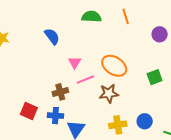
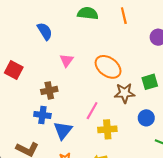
pink line: (85, 80) -> (92, 111), moved, turned -42
brown star: (109, 93) -> (125, 93), moved
red square: (29, 111) -> (14, 70), moved
blue circle: (145, 121) -> (146, 118), moved

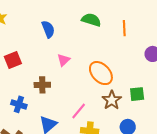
red square: (14, 70) -> (13, 60), turned 30
brown star: (125, 93) -> (112, 100), turned 30
blue cross: (42, 115) -> (19, 104), moved

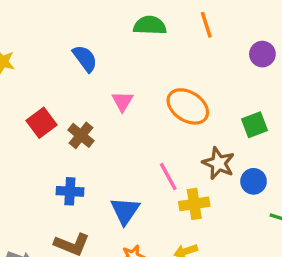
brown cross: (42, 85) -> (81, 135), moved, turned -35
brown star: (112, 100) -> (218, 163), moved
pink line: (79, 111) -> (168, 177), turned -54

